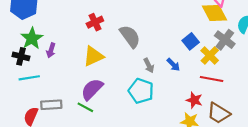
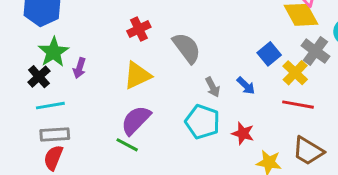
black cross: (21, 56) -> (39, 77), turned 35
red star: (194, 100) -> (243, 133), moved
gray rectangle: (51, 105) -> (55, 135), moved

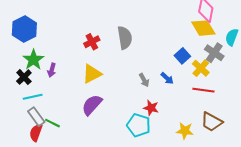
gray semicircle: (187, 48) -> (125, 38), moved, turned 30
cyan pentagon: (202, 122) -> (139, 125), moved
red star: (243, 133) -> (151, 108), moved
gray rectangle: (55, 135) -> (36, 117), turned 60
green line: (127, 145) -> (52, 123), moved

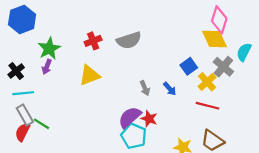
gray semicircle: (125, 38) -> (129, 40), turned 75
green star: (33, 60) -> (49, 49), moved
purple semicircle: (92, 105) -> (130, 117), moved

